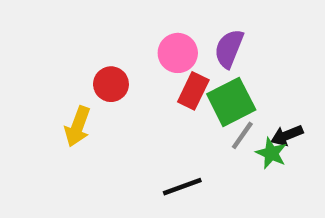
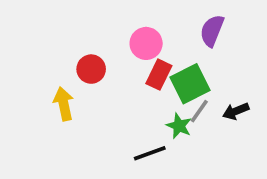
purple semicircle: (229, 49) -> (212, 31), moved
yellow arrow: (78, 126) -> (64, 104), turned 148
green star: (271, 153) -> (179, 126), moved

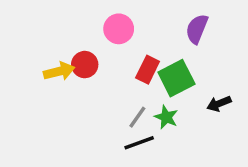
pink circle: (146, 43) -> (119, 29), moved
yellow arrow: (64, 104) -> (59, 71), moved, turned 88
gray line: (199, 111) -> (137, 117), moved

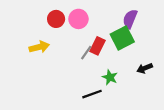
red circle: (85, 65) -> (56, 19), moved
green square: (176, 78) -> (122, 38), moved
gray line: (137, 117) -> (86, 53), moved

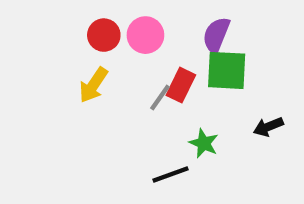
purple semicircle: (130, 19) -> (216, 35), moved
green square: (122, 38) -> (227, 70), turned 30
yellow arrow: (39, 47) -> (93, 85), moved, turned 138

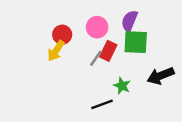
red circle: (104, 35) -> (62, 35), moved
pink circle: (145, 35) -> (97, 27), moved
black arrow: (268, 127) -> (161, 76), size x1.5

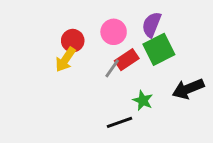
green square: (136, 42) -> (159, 49), turned -30
red rectangle: (108, 51) -> (127, 60), turned 30

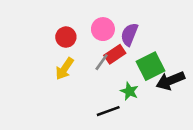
purple semicircle: (152, 25) -> (129, 34), moved
green square: (159, 49) -> (151, 66), moved
yellow arrow: (65, 60) -> (65, 69), moved

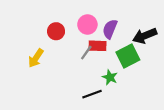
red rectangle: (115, 54) -> (98, 46), turned 36
yellow arrow: (65, 69) -> (36, 58), moved
black arrow: (170, 81) -> (145, 36), moved

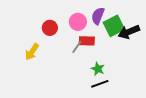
purple semicircle: (110, 29) -> (98, 16), moved
green square: (128, 56) -> (114, 26), moved
black line: (92, 94) -> (100, 84), moved

